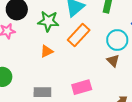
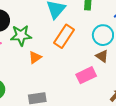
green star: (48, 21) -> (21, 35), moved
pink rectangle: (82, 87) -> (86, 75), moved

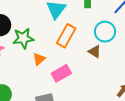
brown triangle: (102, 56) -> (95, 51), moved
pink rectangle: (86, 75) -> (61, 73), moved

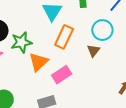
brown triangle: (95, 51) -> (93, 51), turned 40
orange triangle: (39, 59) -> (38, 62), size x1.5

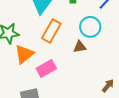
brown triangle: (93, 51) -> (80, 47), turned 40

